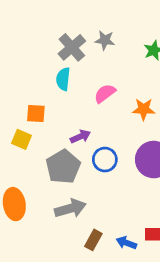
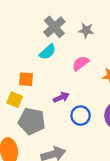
gray star: (105, 40) -> (86, 30), moved
cyan semicircle: (63, 79) -> (48, 52), turned -138
gray pentagon: (63, 167) -> (32, 121), moved, turned -30

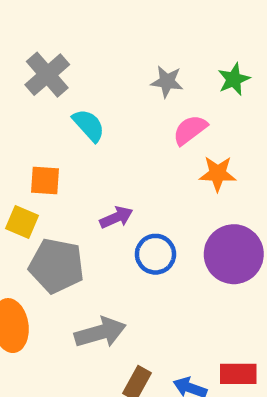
gray cross: (54, 27) -> (47, 75), moved
cyan semicircle: (48, 52) -> (89, 125), turned -90
pink semicircle: (81, 63) -> (190, 130), moved

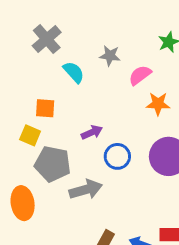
gray star: (167, 82) -> (110, 56), moved
gray arrow: (100, 332) -> (86, 190), moved

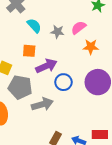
gray star: (110, 56) -> (57, 32), moved
orange square: (45, 108) -> (29, 51), moved
purple arrow: (92, 132) -> (46, 66), size x1.5

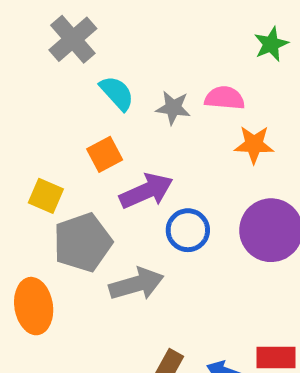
pink semicircle: (79, 28) -> (225, 98), turned 42
orange square: (29, 51) -> (105, 154), turned -32
gray pentagon: (20, 87) -> (83, 242), turned -30

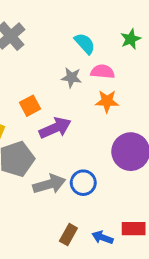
cyan semicircle: (117, 93) -> (85, 43), moved
orange star: (254, 144) -> (107, 101), moved
blue circle: (188, 230) -> (83, 183), moved

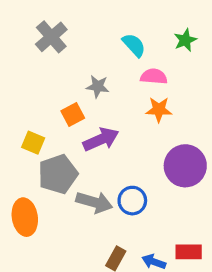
gray star: (71, 78) -> (98, 86), moved
gray arrow: (49, 184) -> (94, 202), turned 32

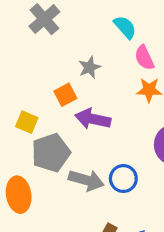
pink semicircle: (154, 77) -> (144, 58), turned -120
gray star: (98, 86) -> (90, 67), turned -30
purple arrow: (101, 139) -> (93, 119), turned -144

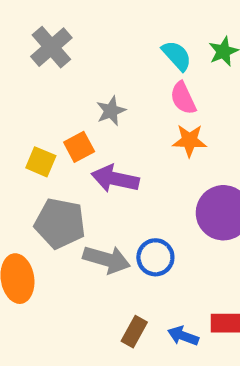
cyan semicircle: (125, 27) -> (177, 56), moved
yellow square: (27, 122) -> (41, 162), moved
gray pentagon: (51, 153) -> (60, 223), turned 30

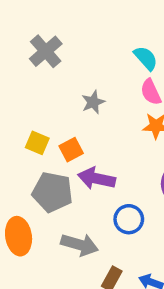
orange square: (79, 147) -> (71, 150), moved
purple arrow: (115, 179) -> (97, 179), moved
gray arrow: (107, 259) -> (80, 245), moved

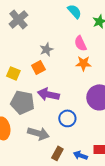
cyan semicircle: (146, 58) -> (74, 11), moved
orange square: (71, 150) -> (38, 67), moved

